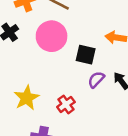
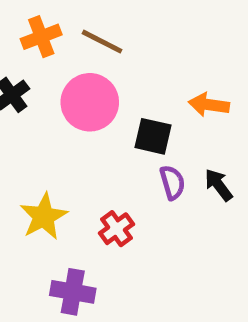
purple semicircle: (96, 79) -> (172, 182), turned 120

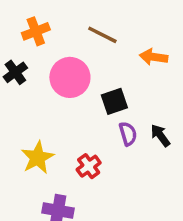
brown line: (102, 42) -> (102, 35), moved
orange arrow: (209, 105) -> (154, 57), moved
black square: (153, 136) -> (114, 101), turned -32

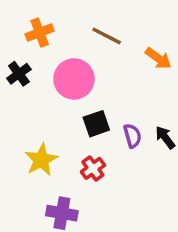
orange arrow: (154, 57) -> (158, 58), turned -152
black square: (114, 101) -> (96, 124), moved

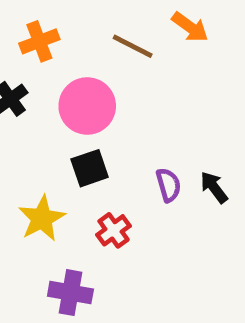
orange arrow: (158, 58) -> (190, 27), moved
black square: (96, 124) -> (90, 168), moved

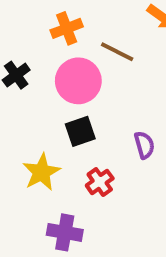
orange cross: (39, 41) -> (67, 28), moved
brown line: (133, 46) -> (117, 52), moved

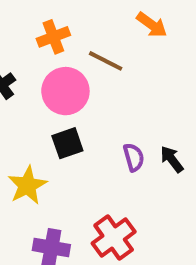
red cross: (100, 182) -> (114, 238), moved, size x1.5

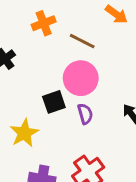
pink circle: (65, 91) -> (81, 78), moved
purple semicircle: (134, 157) -> (85, 114), moved

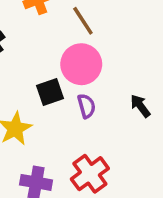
brown line: (82, 41) -> (83, 21), turned 30

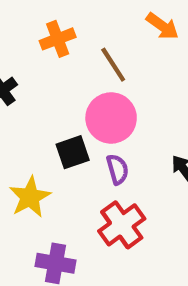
red cross: (90, 174) -> (122, 225), moved

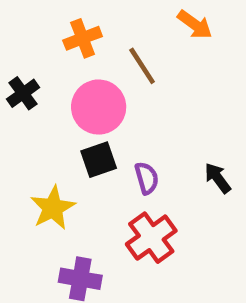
pink circle: (111, 118) -> (99, 107), moved

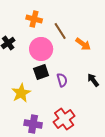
orange arrow: (195, 25) -> (83, 44), moved
orange cross: (83, 38) -> (34, 19), turned 35
red cross: (151, 238) -> (64, 119), moved

